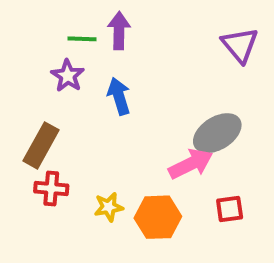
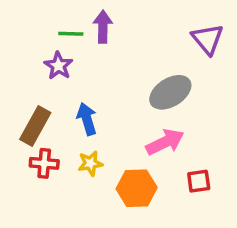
blue arrow: (119, 96) -> (87, 119), moved
gray ellipse: (217, 133) -> (170, 92), moved
yellow star: (109, 207) -> (90, 163), moved

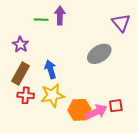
purple star: (58, 66) -> (20, 45), moved
pink arrow: (165, 142) -> (96, 112), moved
yellow star: (90, 163) -> (53, 95), size x1.6

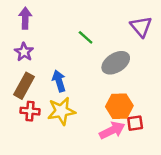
purple arrow: (60, 15) -> (25, 18), moved
green line: (41, 20) -> (86, 37), moved, turned 40
orange hexagon: (80, 110) -> (119, 106), moved

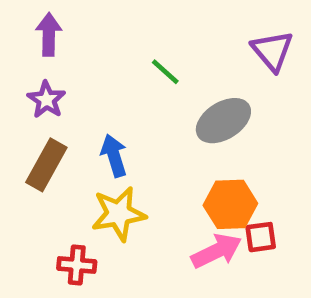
red cross: (30, 111) -> (77, 265), moved

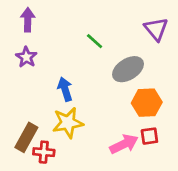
brown rectangle: (46, 165) -> (26, 137), moved
orange hexagon: (230, 204) -> (147, 103), moved

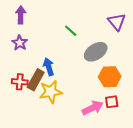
brown rectangle: (26, 137) -> (36, 80), moved
red cross: (44, 152) -> (20, 82), moved

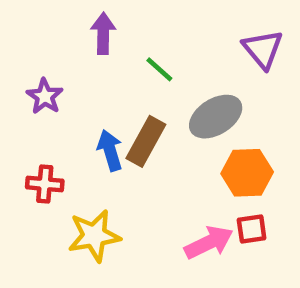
purple arrow: (21, 15) -> (103, 33), moved
brown rectangle: (36, 80) -> (146, 141), moved
yellow star: (51, 92) -> (94, 236), moved

